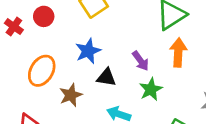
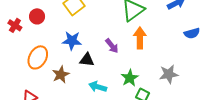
blue star: (88, 51) -> (72, 41), turned 30
green star: (151, 89) -> (130, 78), moved

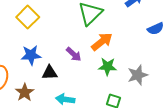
orange arrow: (140, 38) -> (102, 42), turned 60
green star: (130, 78) -> (108, 67), moved, turned -30

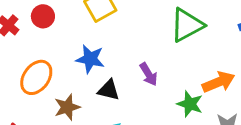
orange arrow: (102, 42) -> (219, 82), moved

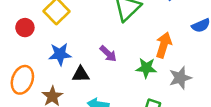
red circle: (43, 16) -> (25, 28), moved
orange arrow: (219, 82) -> (164, 45), turned -35

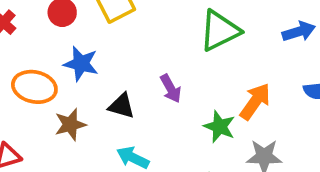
blue star: (60, 54) -> (81, 64), moved
orange ellipse: (22, 80) -> (34, 87), turned 64

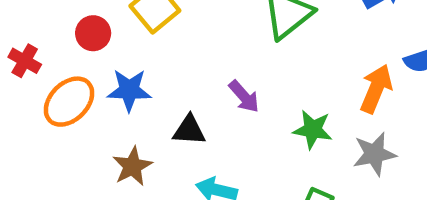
orange ellipse: (34, 87) -> (69, 102), moved, turned -45
orange arrow: (255, 101) -> (376, 89), moved

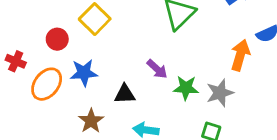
green star: (313, 130) -> (186, 88), moved
gray star: (374, 154) -> (220, 93), moved

